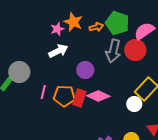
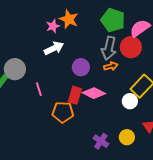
orange arrow: (96, 27) -> (111, 66), moved
pink line: (43, 92) -> (39, 89), turned -32
orange pentagon: (64, 96) -> (63, 112), moved

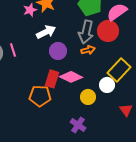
white arrow: (54, 48) -> (46, 32), moved
pink line: (39, 89) -> (13, 50), moved
yellow circle: (127, 137) -> (88, 97), moved

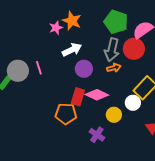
purple cross: (78, 125) -> (97, 135), moved

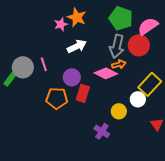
purple circle: (84, 69) -> (72, 77), moved
pink diamond: (97, 95) -> (106, 73), moved
orange pentagon: (66, 114) -> (57, 98), moved

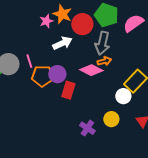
red circle: (139, 45) -> (82, 24), moved
orange pentagon: (57, 98) -> (42, 76), moved
yellow circle: (119, 111) -> (111, 119), moved

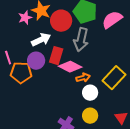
orange arrow: (104, 61) -> (83, 78), moved
purple circle: (57, 74) -> (36, 61), moved
red rectangle: (68, 90) -> (56, 56), moved
white circle: (123, 96) -> (90, 93), moved

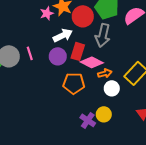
orange pentagon: (21, 73) -> (74, 83), moved
yellow circle: (90, 116) -> (104, 114), moved

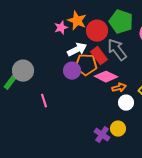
gray arrow: (103, 35) -> (117, 50), turned 130
red rectangle: (78, 51) -> (99, 56), moved, turned -54
pink line: (30, 53) -> (44, 101), moved
orange pentagon: (74, 83) -> (86, 65), moved

